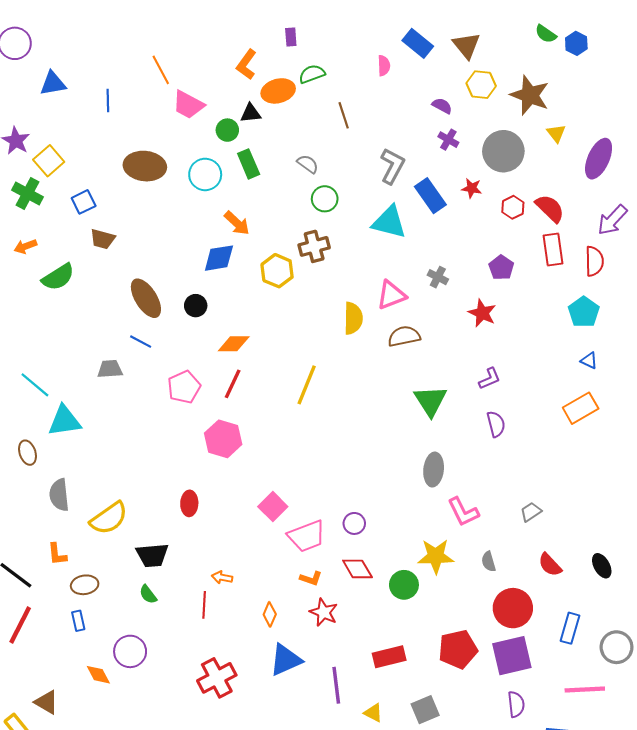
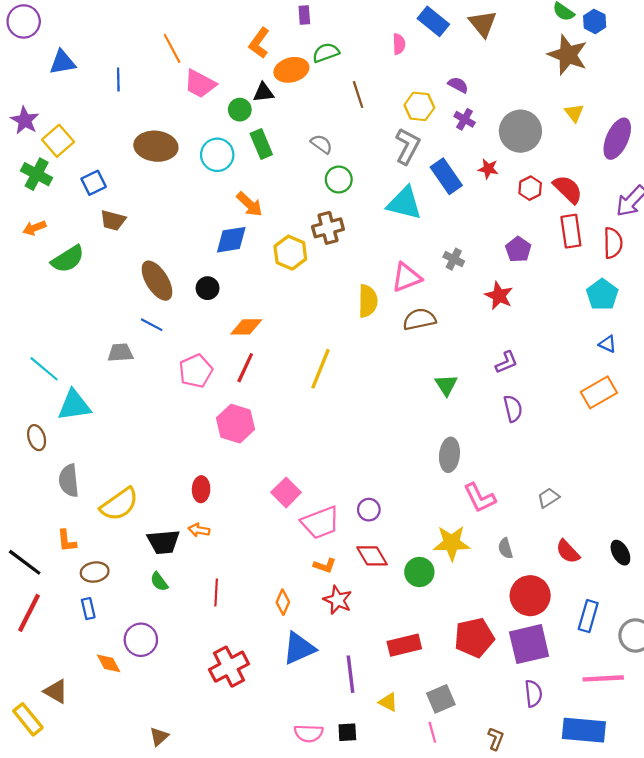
yellow hexagon: (481, 85) -> (419, 106), moved
brown star: (530, 95) -> (568, 55), moved
green triangle: (430, 401) -> (446, 385), size x0.7
orange arrow: (222, 577) -> (199, 530), moved

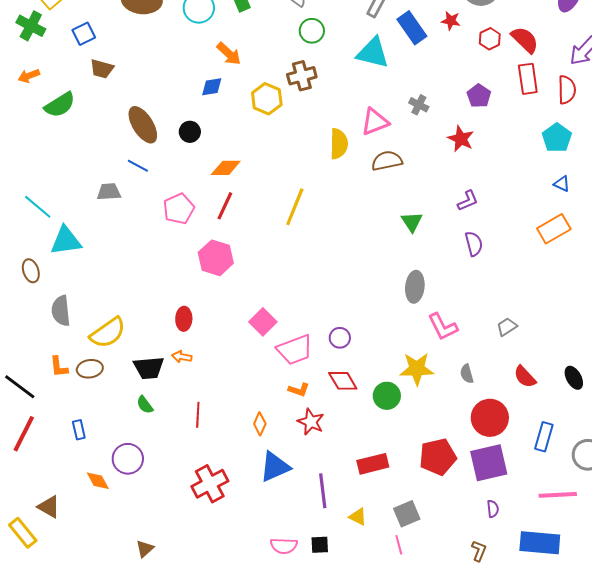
blue diamond: (231, 240) -> (212, 87), size x0.7
brown ellipse: (95, 572) -> (90, 369), moved
purple semicircle: (533, 694) -> (493, 509), size x0.7
brown L-shape: (496, 739) -> (479, 551), moved

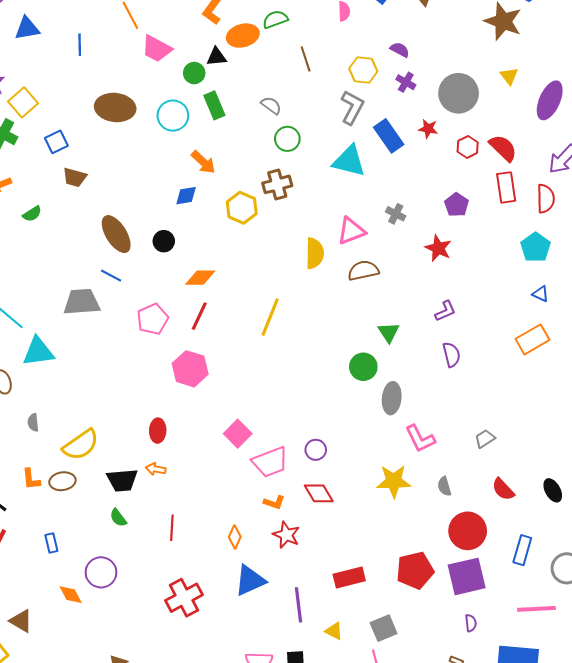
green semicircle: (60, 105) -> (32, 214), size x0.6
gray trapezoid: (109, 192) -> (82, 302), size x1.5
gray semicircle: (61, 311) -> (33, 422), size x0.6
green circle: (387, 396) -> (363, 367), moved

